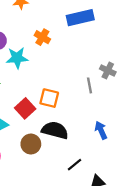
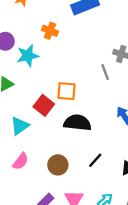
brown circle: (31, 144) -> (58, 165), moved
black line: (75, 165) -> (95, 160), moved

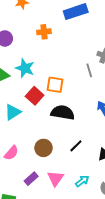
orange cross: (50, 31) -> (44, 32), turned -32
cyan star: (28, 56) -> (25, 68), moved, turned 30
pink semicircle: (20, 161) -> (11, 153), moved

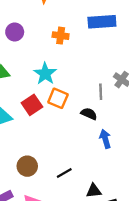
cyan star: (25, 68) -> (45, 74), moved
black semicircle: (63, 113) -> (89, 114), moved, size x0.6

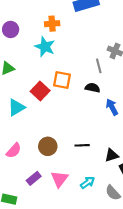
cyan star: (45, 74) -> (45, 47), moved
black line: (64, 173) -> (82, 145), turned 40

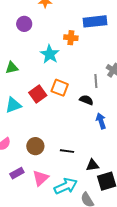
orange cross: (52, 24) -> (71, 38), moved
purple circle: (11, 29) -> (24, 24), moved
cyan arrow: (88, 183) -> (66, 186), size x1.6

